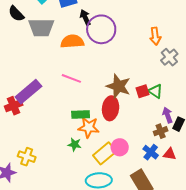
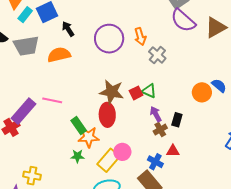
purple circle: (101, 29) -> (109, 39), moved
pink line: (71, 78) -> (52, 100), moved
green rectangle: (81, 114) -> (79, 126), turned 66
purple arrow: (168, 115) -> (156, 114), moved
blue cross: (151, 152) -> (155, 162), moved

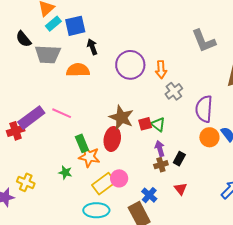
purple semicircle: (183, 20) -> (204, 109), moved, turned 40
red triangle: (173, 151) -> (181, 189), moved, turned 40
green star: (77, 156) -> (65, 173), moved

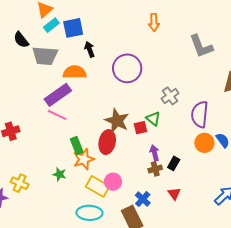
orange arrow: (161, 70) -> (154, 22), moved
purple rectangle: (31, 118) -> (58, 95), moved
green triangle: (158, 124) -> (153, 119), moved
orange star: (89, 157) -> (84, 159), turned -30
yellow rectangle: (104, 184) -> (98, 186), turned 65

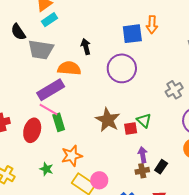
blue square: (73, 28) -> (132, 34), moved
gray cross: (170, 96) -> (174, 90), moved
red ellipse: (107, 142) -> (32, 130), moved
green rectangle: (77, 146) -> (59, 122), moved

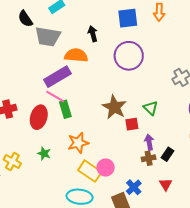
blue square: (132, 34) -> (128, 18), moved
red square: (131, 129) -> (132, 124), moved
green star: (46, 169) -> (44, 153), moved

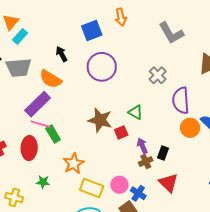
orange semicircle: (76, 55) -> (51, 79), turned -140
pink circle: (106, 167) -> (119, 185), moved
red triangle: (166, 184) -> (168, 183), size x1.5

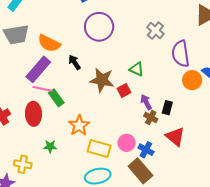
black arrow: (62, 54) -> (75, 62), moved
brown cross: (146, 162) -> (151, 117), turned -32

